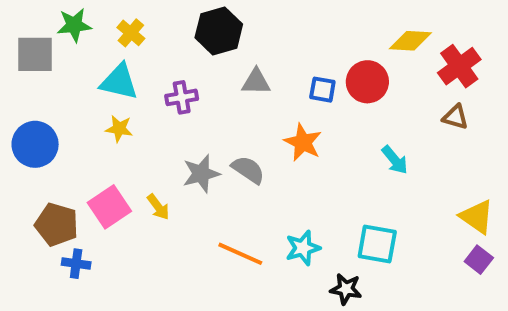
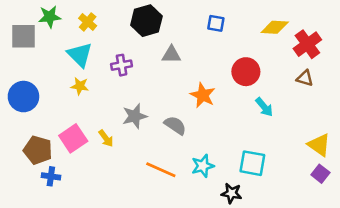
cyan triangle: (119, 82) -> (80, 55), turned 32
red circle: (367, 82) -> (246, 72), moved
blue square: (322, 90) -> (216, 23), moved
gray semicircle: (248, 170) -> (175, 125), moved

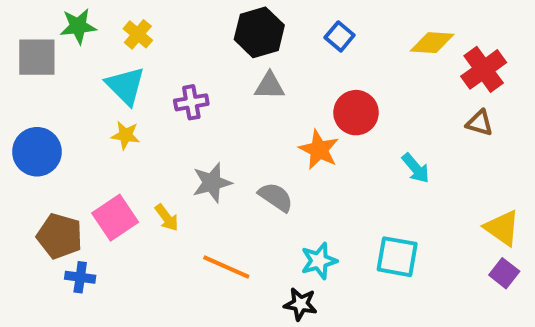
black hexagon: (146, 21) -> (259, 32), moved
blue square: (216, 23) -> (340, 36), turned 30
red circle: (246, 72) -> (356, 113), moved
orange line: (161, 170) -> (226, 267), moved
black star: (231, 193) -> (300, 304), moved

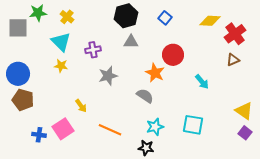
brown triangle: (480, 123) -> (233, 60), turned -40
gray star: (212, 183) -> (108, 76), moved
gray semicircle: (276, 197) -> (145, 96), moved
pink square: (115, 218) -> (63, 129), moved
brown pentagon: (60, 236) -> (23, 100), moved

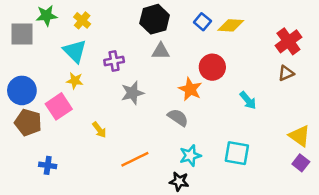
yellow diamond: (210, 21) -> (231, 25), moved
pink square: (63, 129) -> (59, 106), moved
orange line: (110, 130) -> (135, 159), turned -50

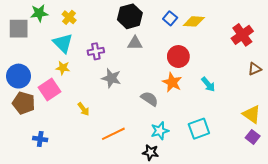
brown triangle: (286, 73) -> (255, 69), moved
orange star: (190, 89) -> (172, 82), moved
gray star: (132, 93) -> (111, 78), turned 30
cyan square: (237, 153) -> (199, 129), turned -30

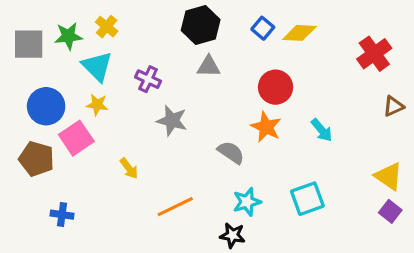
green star: (39, 13) -> (68, 36), moved
purple cross: (96, 51) -> (148, 79), turned 35
blue circle: (19, 76) -> (46, 106), moved

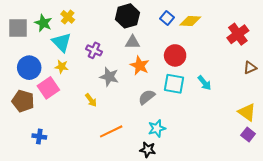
green star: (68, 36) -> (43, 23), turned 30
orange star: (266, 127) -> (140, 66), moved
gray semicircle: (231, 152) -> (147, 97), turned -72
yellow arrow: (129, 168) -> (91, 100), moved
cyan square: (307, 199) -> (174, 84), moved, turned 30

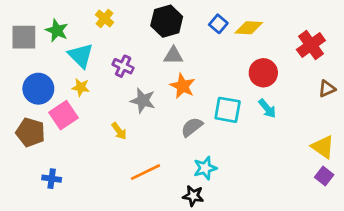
yellow cross: (68, 17) -> (105, 19), moved
red circle: (175, 55) -> (263, 73), moved

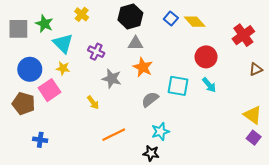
yellow diamond: (249, 28) -> (195, 22), turned 45

